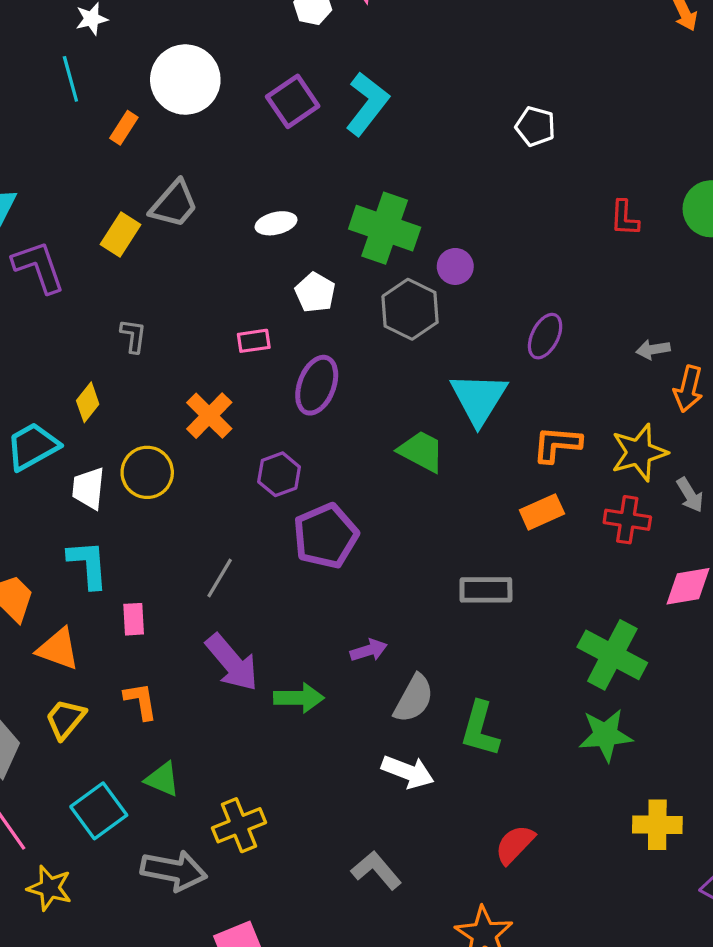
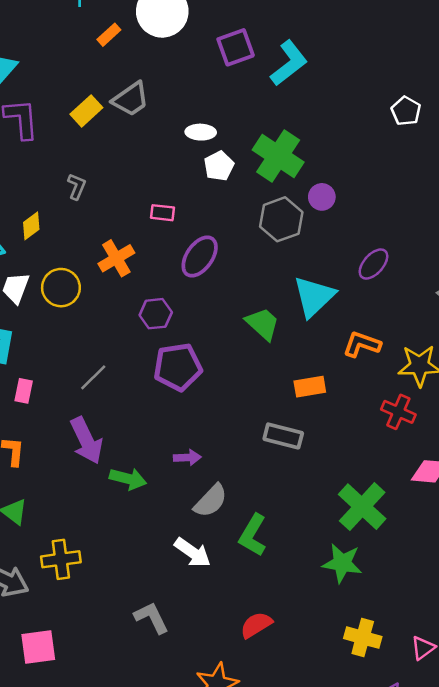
white pentagon: (315, 293) -> (219, 166), moved
orange rectangle: (542, 512) -> (310, 387), moved

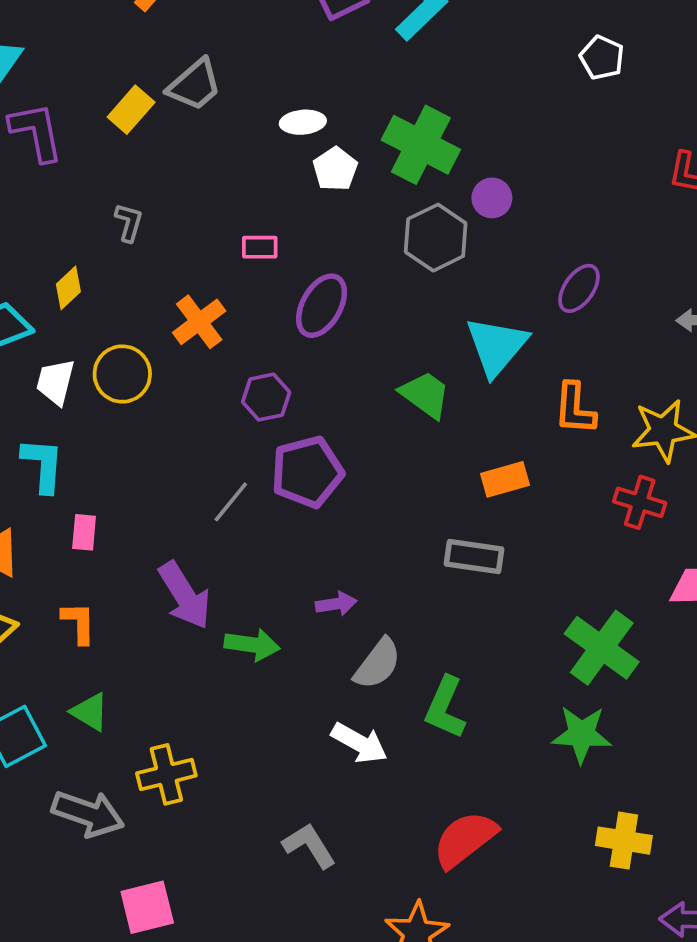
orange L-shape: (362, 344) -> (575, 409), turned -99
gray line: (93, 377) -> (231, 502), moved
red semicircle: (256, 625) -> (465, 839), size x1.4

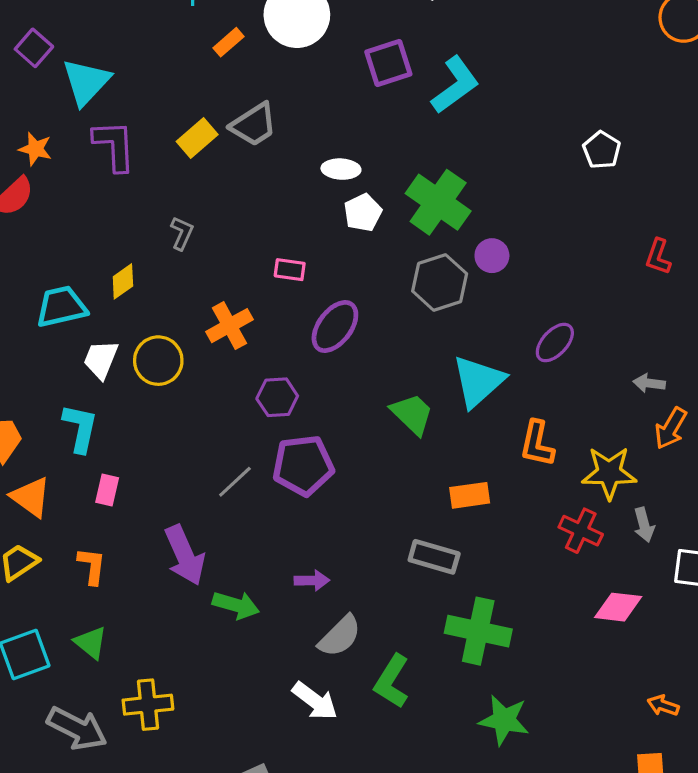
green cross: (602, 648) -> (478, 631), moved, turned -32

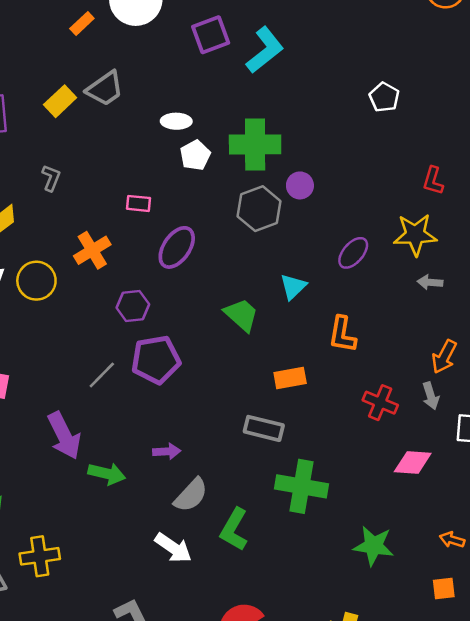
green cross: (438, 202) -> (255, 144), turned -33
cyan triangle: (478, 381) -> (293, 287), size x0.6
orange arrow: (671, 428) -> (444, 357), moved
yellow star: (609, 473) -> (415, 235), moved
green star: (504, 720) -> (374, 546), moved

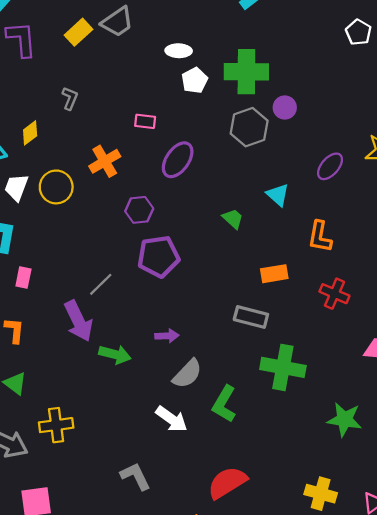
cyan triangle: (293, 287) -> (278, 195), turned -35
green trapezoid: (241, 315) -> (233, 219), size x0.7
gray line: (102, 375) -> (101, 284), moved
red cross: (380, 403) -> (334, 294), moved

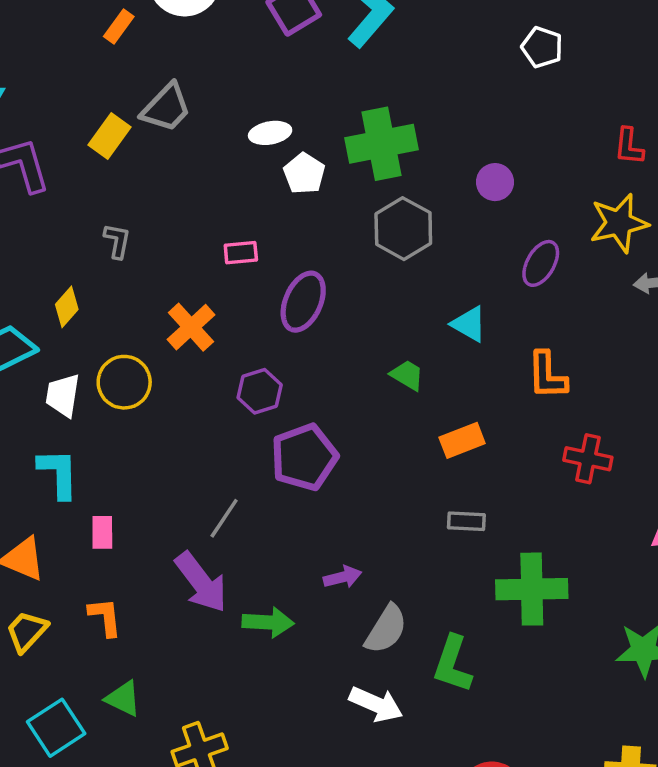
purple circle: (285, 108) -> (495, 182), moved
orange rectangle: (274, 274) -> (462, 440), moved
gray rectangle: (251, 317) -> (466, 521), size x0.7

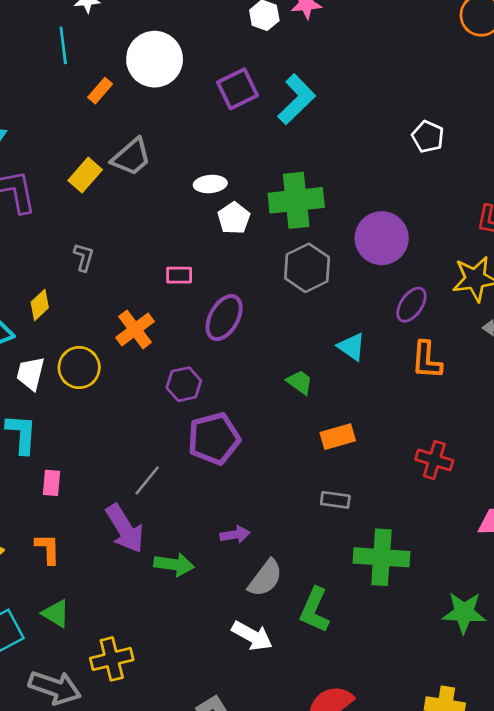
purple circle: (495, 182) -> (382, 238), size x1.8
orange L-shape: (547, 375) -> (427, 360), moved

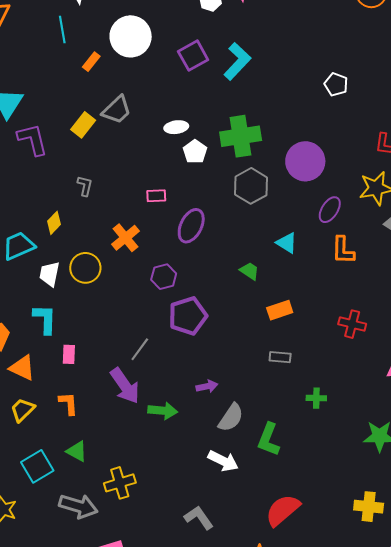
green cross: (381, 557) -> (316, 398), size x0.5

